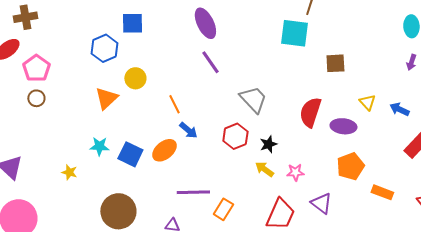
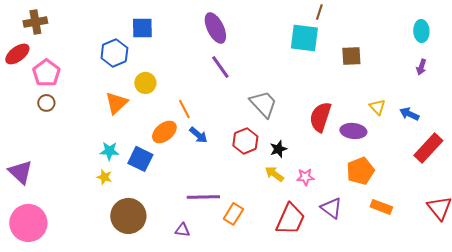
brown square: (335, 63) -> (351, 56), moved
orange ellipse: (164, 150) -> (164, 132), moved
yellow star: (69, 172) -> (104, 177), moved
orange rectangle: (382, 192) -> (381, 207), moved

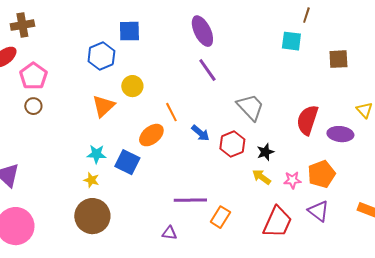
cyan square: (304, 38) -> (291, 41), size x0.7
blue arrow: (198, 135) -> (200, 133), moved
orange pentagon: (360, 171) -> (321, 174), moved
brown circle: (128, 216) -> (92, 216), moved

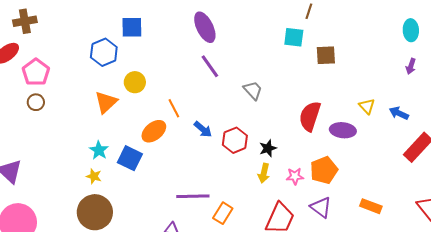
brown square: (338, 59) -> (326, 55), moved
gray trapezoid: (250, 107) -> (253, 90), moved, size x0.7
cyan star: (96, 154) -> (99, 150), turned 30
yellow arrow: (261, 177) -> (264, 173), turned -114

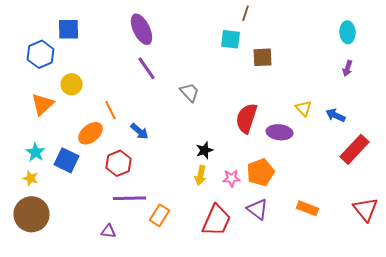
red hexagon: (235, 140) -> (118, 163), moved

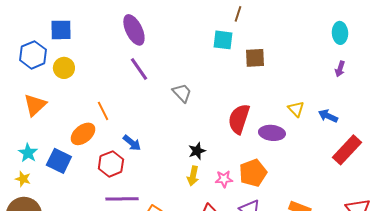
yellow circle: (72, 84) -> (64, 68), moved
blue arrow: (140, 131) -> (132, 143), moved

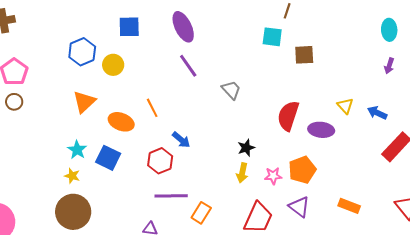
blue square: (61, 30) -> (129, 27), moved
orange ellipse: (83, 134) -> (121, 122), moved, turned 60

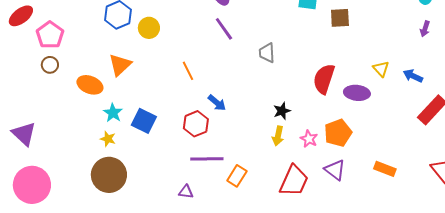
gray trapezoid: (231, 90) -> (267, 53), turned -140
orange ellipse: (121, 122) -> (90, 85), moved
pink star: (273, 176) -> (309, 139), turned 30

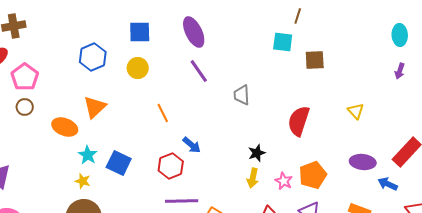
yellow circle: (149, 28) -> (138, 68), moved
blue arrow: (413, 76) -> (388, 184), moved
purple ellipse: (357, 93) -> (363, 162), moved

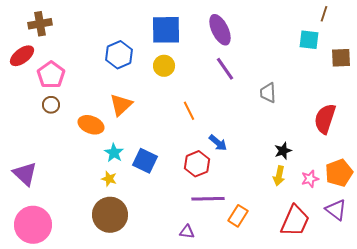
blue square: (140, 32) -> (166, 30), size x1.4
pink star: (284, 181) -> (310, 179), turned 30

